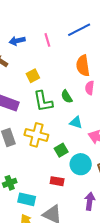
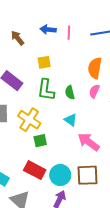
blue arrow: (17, 41) -> (48, 29), moved
green square: (61, 150) -> (40, 141), moved
cyan circle: (81, 164) -> (60, 175), moved
red rectangle: (57, 181) -> (35, 170), size x1.5

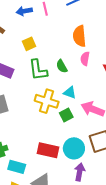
yellow cross: (29, 120) -> (47, 101), moved
green square: (40, 141) -> (66, 115), moved

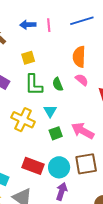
pink semicircle: (85, 59) -> (82, 80), turned 112
cyan triangle: (70, 93) -> (50, 111), moved, turned 32
yellow cross: (47, 101) -> (23, 120), moved

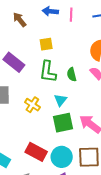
yellow cross: (23, 120) -> (32, 105), size x0.7
green square: (56, 133) -> (63, 123), size x1.5

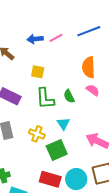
pink line: (71, 15) -> (56, 38), turned 72
yellow square: (46, 44) -> (38, 72), turned 32
green square: (63, 123) -> (57, 150), moved

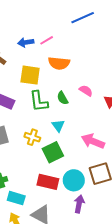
blue line: (89, 31) -> (83, 18), moved
orange semicircle: (89, 67) -> (59, 63), moved, turned -80
yellow square: (38, 72) -> (30, 75), size x1.5

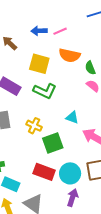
green semicircle: (63, 98) -> (90, 68), moved
green L-shape: (39, 101) -> (45, 91), turned -65
cyan triangle: (58, 126) -> (72, 117), moved, turned -40

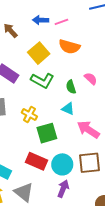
yellow square: (39, 64) -> (39, 53), turned 30
green semicircle: (90, 68) -> (71, 87), moved

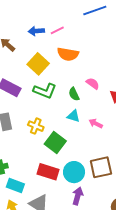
pink arrow: (88, 130) -> (96, 123), moved, size x0.6
green square: (47, 133) -> (55, 143), turned -30

